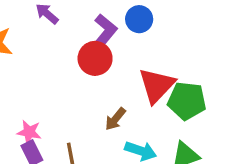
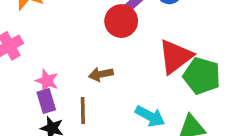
brown arrow: (115, 119) -> (101, 74), moved, turned 30

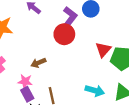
red triangle: (176, 56) -> (103, 50), size x0.7
brown arrow: (101, 74) -> (38, 63), moved

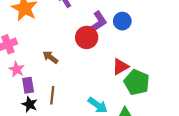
brown arrow: (38, 63) -> (50, 57), turned 40
pink star: (25, 81) -> (17, 69), moved

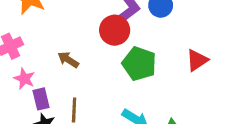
red triangle: (121, 67) -> (197, 60), moved
green pentagon: (137, 82) -> (139, 64), moved

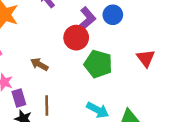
red triangle: (197, 60) -> (146, 58), turned -30

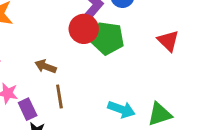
green pentagon: (98, 64) -> (107, 38), moved
brown line: (47, 105) -> (59, 97), moved

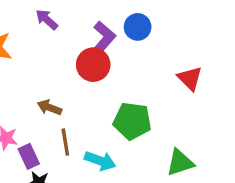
green pentagon: (107, 38) -> (132, 121), moved
cyan arrow: (121, 109) -> (100, 161), moved

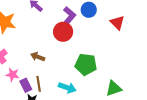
red triangle: (190, 78) -> (117, 23), moved
brown line: (65, 142) -> (39, 84), moved

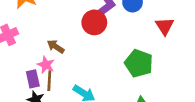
green pentagon: (86, 64) -> (139, 63), moved
pink star: (12, 75) -> (46, 65), moved

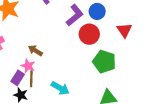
red circle: (94, 22) -> (89, 34), moved
purple rectangle: (33, 79) -> (18, 78), turned 48

